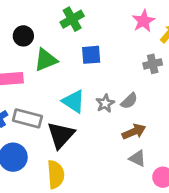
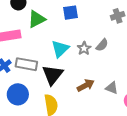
cyan triangle: (74, 101) -> (60, 49), turned 48
brown arrow: (134, 132) -> (86, 85), moved

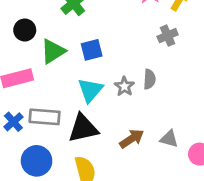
blue square: (71, 13) -> (92, 50), moved
gray semicircle: (102, 45) -> (149, 79), turned -32
black triangle: (52, 75) -> (83, 128), turned 45

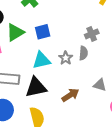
gray cross: (168, 36) -> (92, 34), moved
cyan triangle: (90, 90) -> (41, 60), turned 36
gray triangle: (169, 139) -> (100, 85), moved

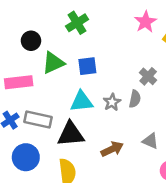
gray cross: (92, 34) -> (148, 76), turned -32

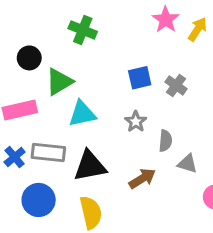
green cross: (77, 23) -> (83, 30), turned -30
blue square: (87, 66) -> (140, 78), moved
gray semicircle: (135, 99) -> (165, 141), moved
cyan triangle: (82, 101) -> (82, 114), moved

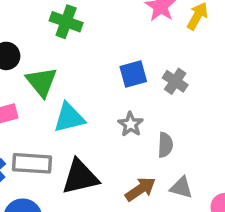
green triangle: (59, 82) -> (41, 82), turned -36
gray triangle: (188, 164) -> (181, 188), moved

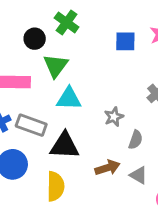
green cross: (66, 22) -> (67, 22), moved
blue square: (133, 74) -> (125, 41), moved

